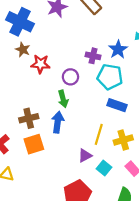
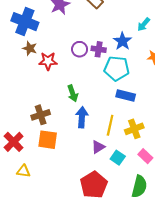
purple circle: (70, 77) -> (80, 49), moved
blue arrow: (58, 122) -> (82, 117), moved
orange square: (34, 144) -> (48, 140), turned 30

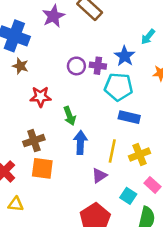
red star: (48, 61) -> (41, 97), moved
cyan square: (118, 158) -> (128, 196), moved

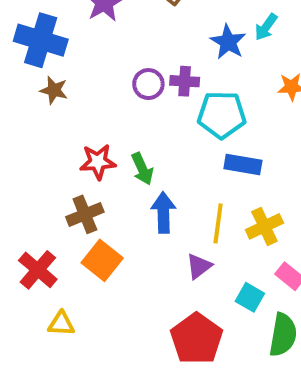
blue star: (125, 56) -> (228, 42), moved
red star: (41, 97) -> (98, 162), moved
orange square: (42, 168) -> (102, 260), turned 35

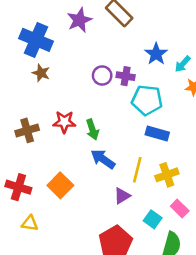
cyan arrow: (266, 27) -> (183, 64), moved
blue arrow: (163, 213) -> (103, 159), turned -60
brown cross: (85, 214) -> (27, 130), moved
red cross: (38, 270) -> (18, 187), turned -30

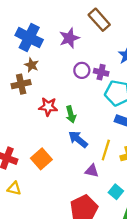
purple star: (79, 20) -> (69, 38), moved
brown cross: (27, 130) -> (21, 84), moved
purple triangle: (122, 196) -> (92, 171), turned 40

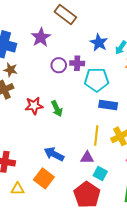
blue arrow: (78, 139) -> (54, 154), moved
orange square: (41, 159) -> (44, 178), moved
cyan square: (116, 192) -> (100, 173), moved

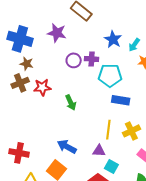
purple star: (41, 37) -> (57, 33), turned -30
red star: (34, 106) -> (42, 87), moved

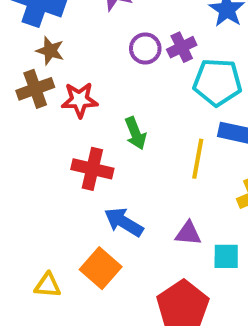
purple cross: (92, 59) -> (182, 47), turned -32
yellow line: (108, 130) -> (198, 159), moved
red cross: (19, 153) -> (92, 169), moved
cyan square: (111, 166) -> (226, 256), moved, turned -32

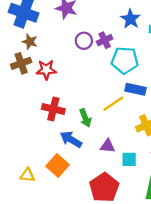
green arrow: (136, 133) -> (85, 118), moved
yellow line: (198, 159) -> (113, 104), turned 45

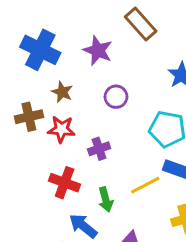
purple cross: (105, 40) -> (99, 149), moved
brown star: (30, 42) -> (62, 92), moved

